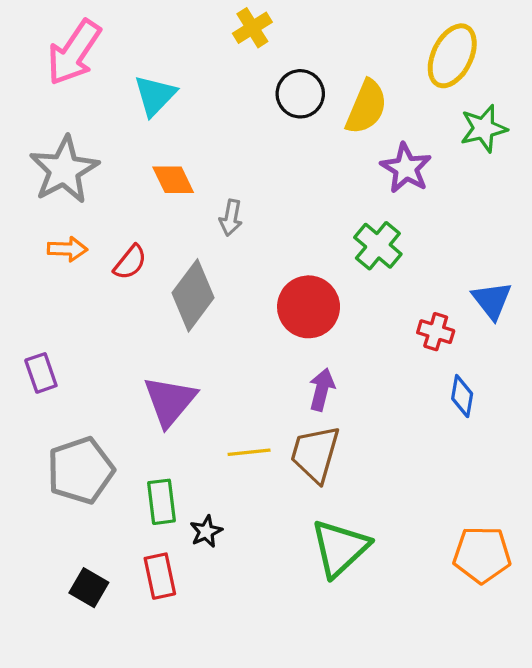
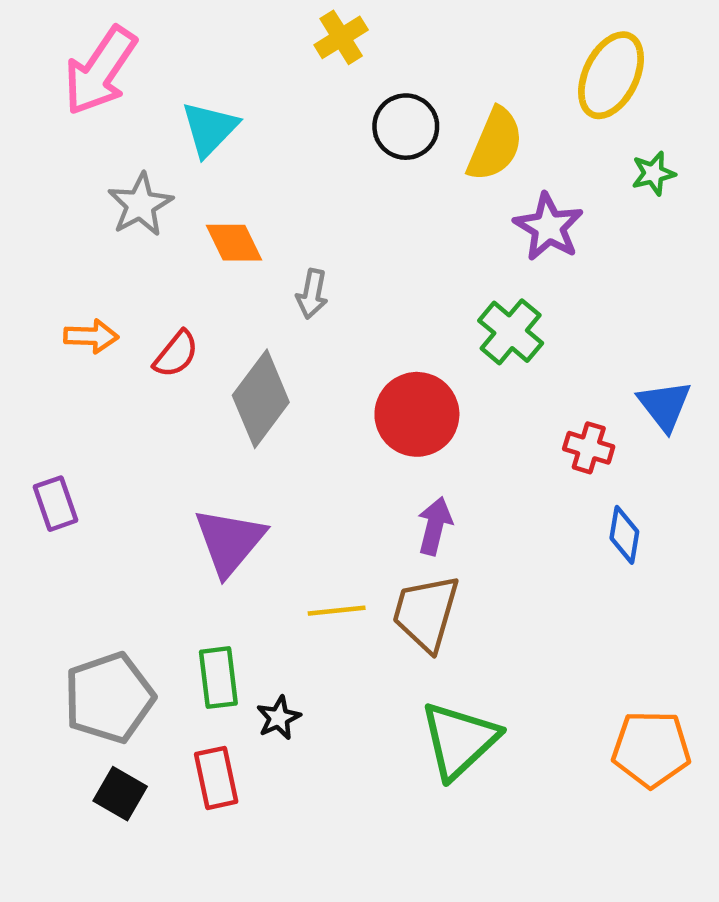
green star: (484, 128) -> (653, 173), size x0.7
gray star: (64, 170) -> (140, 205), moved, size x0.7
gray pentagon: (81, 470) -> (109, 698), moved

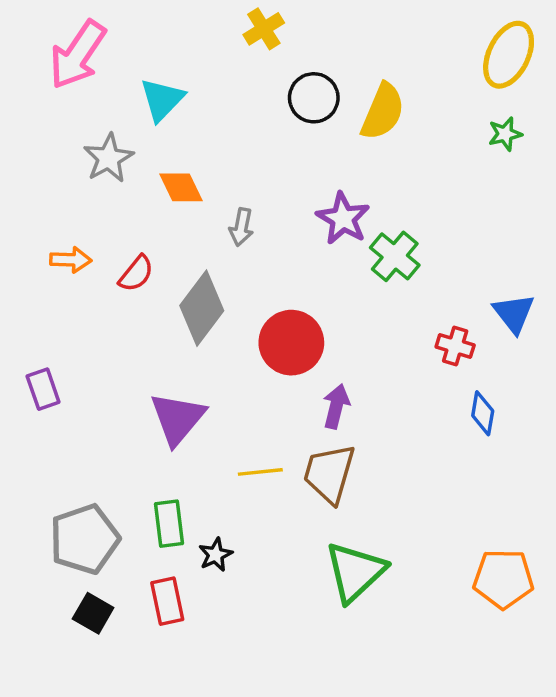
yellow ellipse: (611, 75) -> (509, 55), moved
purple star: (549, 227) -> (343, 218), moved
red circle: (417, 414) -> (291, 343), moved

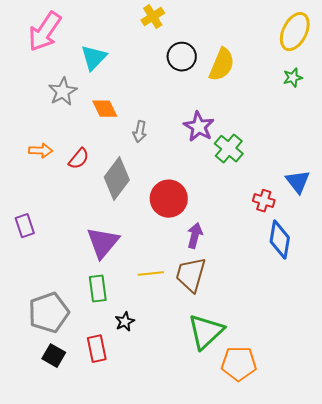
blue diamond: (483, 413) -> (280, 240), size x1.5
green rectangle: (169, 524) -> (98, 289), moved
orange pentagon: (503, 579) -> (239, 364), moved

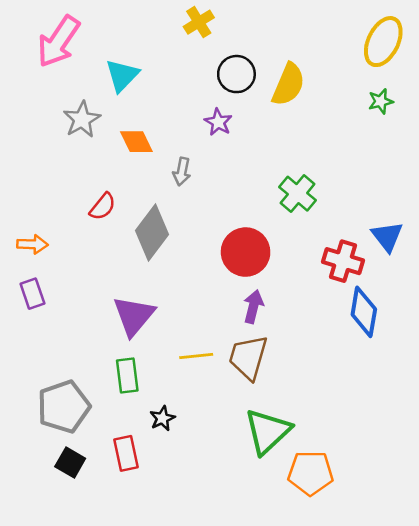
purple star: (199, 127) -> (218, 122), moved, size x0.7
orange arrow: (41, 151) -> (32, 244), moved
red circle: (169, 199) -> (246, 252), moved
red cross: (264, 201) -> (343, 261), size x1.4

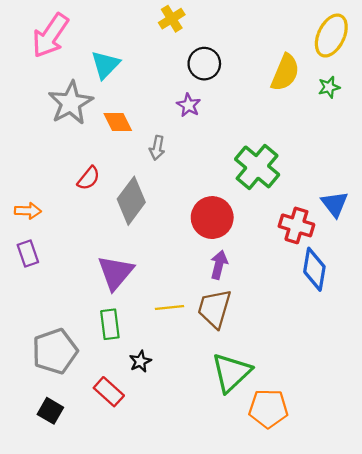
yellow semicircle: (288, 84) -> (285, 73), moved
gray star: (82, 120) -> (71, 103), size x1.4
green cross: (298, 194) -> (257, 167), size x1.4
red rectangle: (126, 453) -> (109, 392), turned -36
black square: (70, 463) -> (50, 411), moved

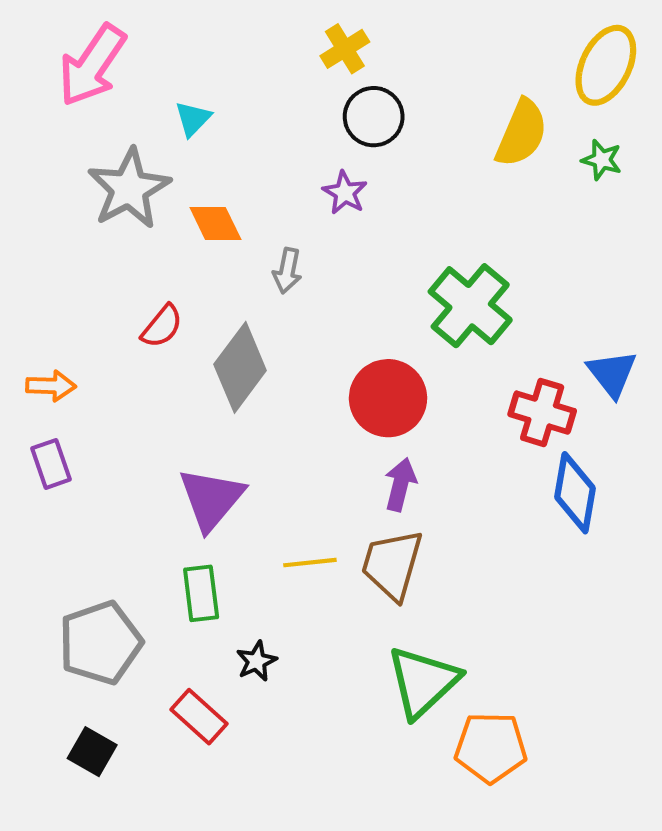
yellow cross: (172, 19) -> (345, 49), moved
cyan triangle: (105, 65) -> (193, 119), size x0.7
green star: (329, 87) -> (602, 160), turned 30

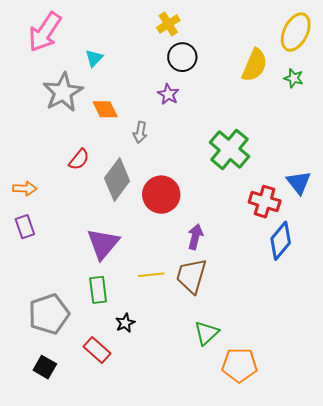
red circle: (388, 398) -> (161, 195), moved
blue diamond: (575, 493) -> (281, 241), turned 30
green triangle: (423, 682) -> (206, 333), size x0.7

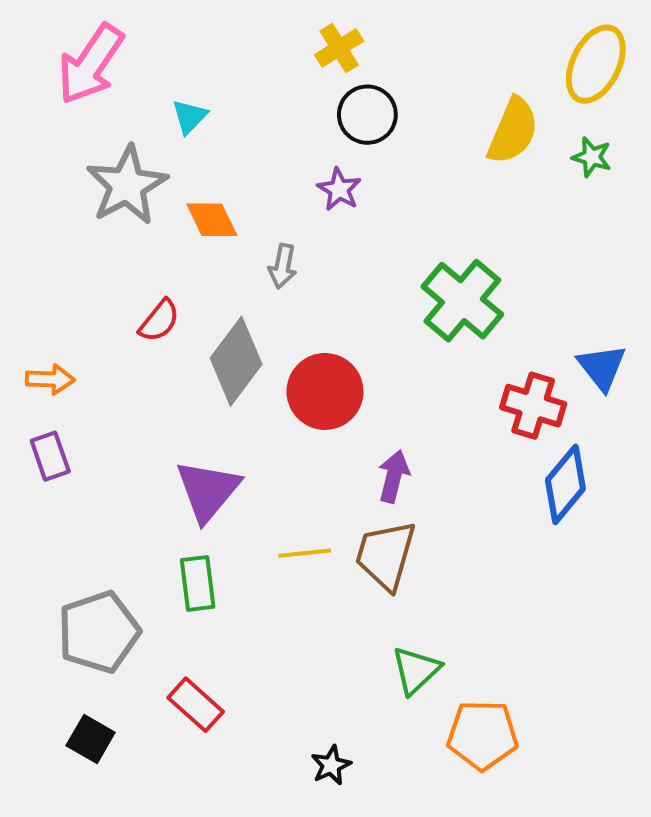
black star: (125, 323) -> (331, 765), moved

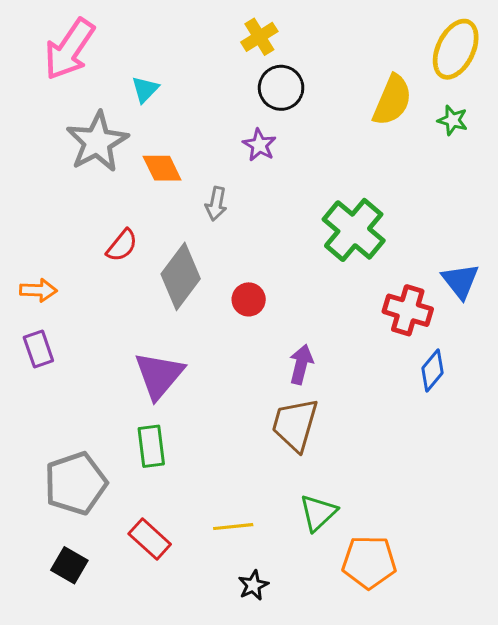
red circle: (325, 391) -> (249, 299), size x0.6
blue diamond: (565, 484) -> (432, 371), size x0.7
yellow line: (305, 553) -> (233, 527), moved

